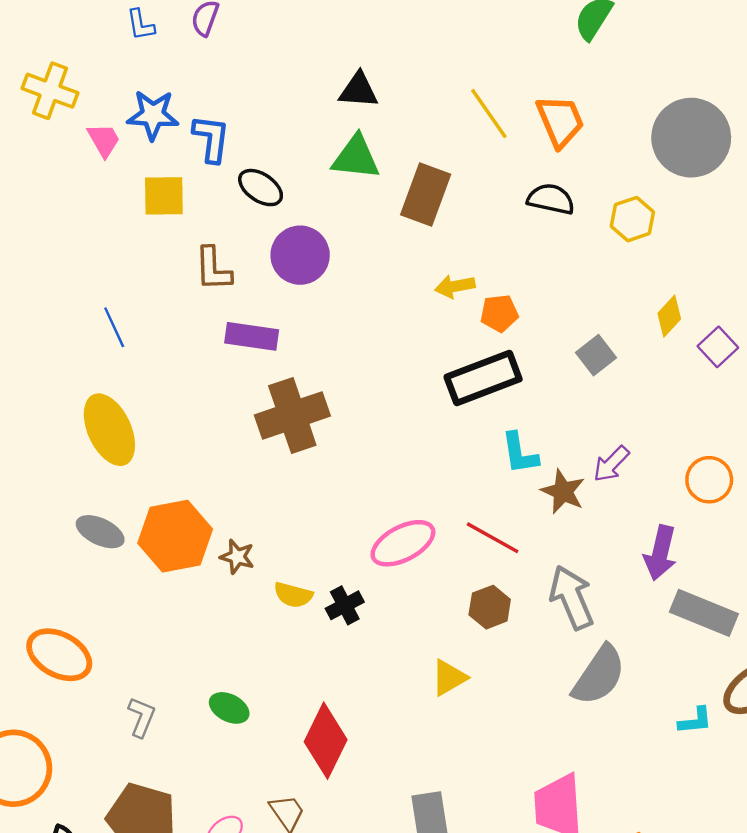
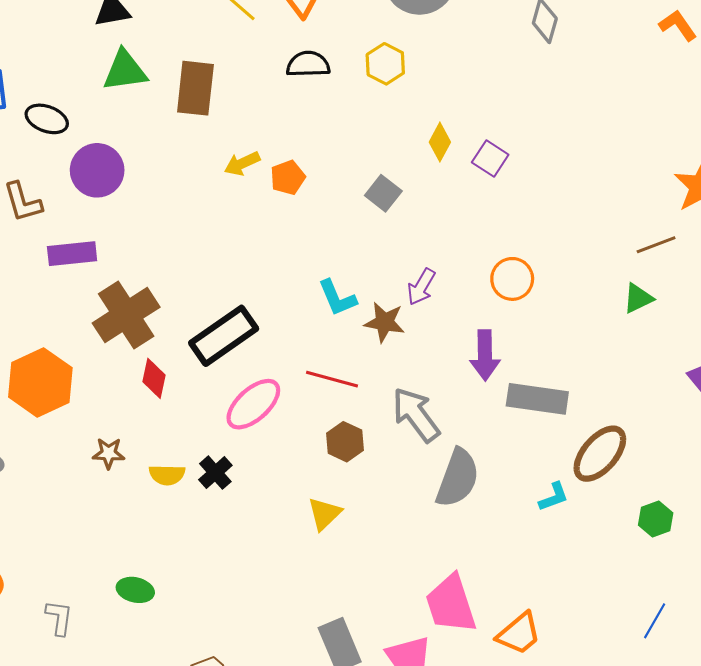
black rectangle: (483, 378) -> (224, 336), moved
orange hexagon: (175, 536) -> (40, 382), moved
red diamond: (326, 741) -> (154, 378), moved, size x0.6

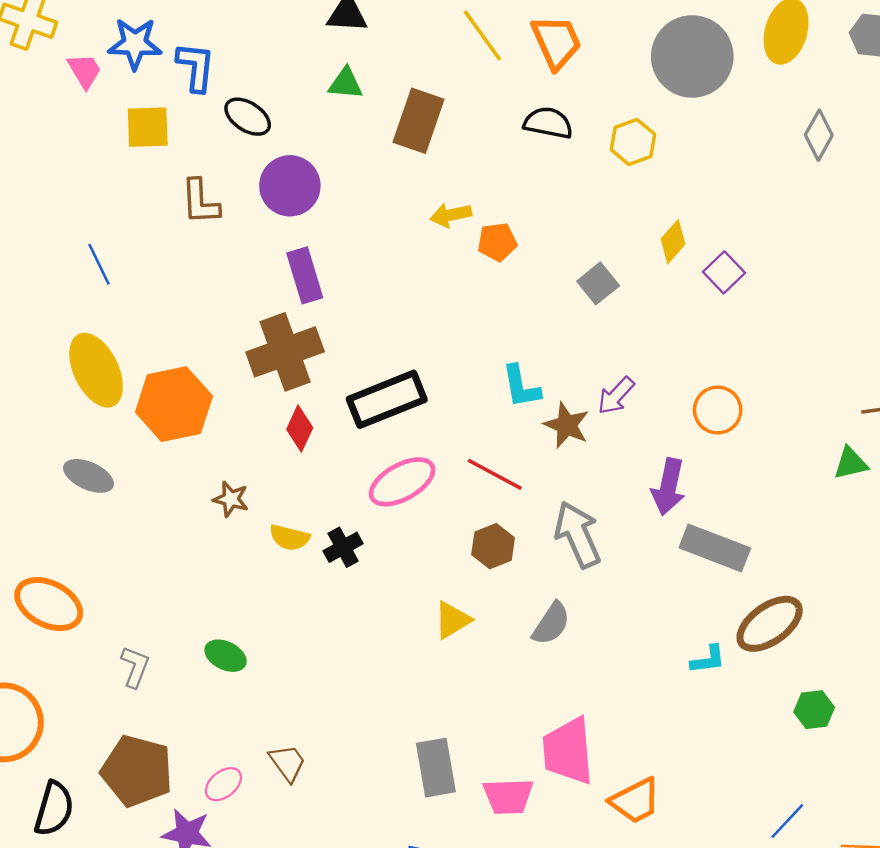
green triangle: (125, 71) -> (346, 84), size x0.7
purple rectangle: (72, 254) -> (305, 275), moved, turned 66
gray semicircle: (458, 478) -> (551, 624), moved, size x0.7

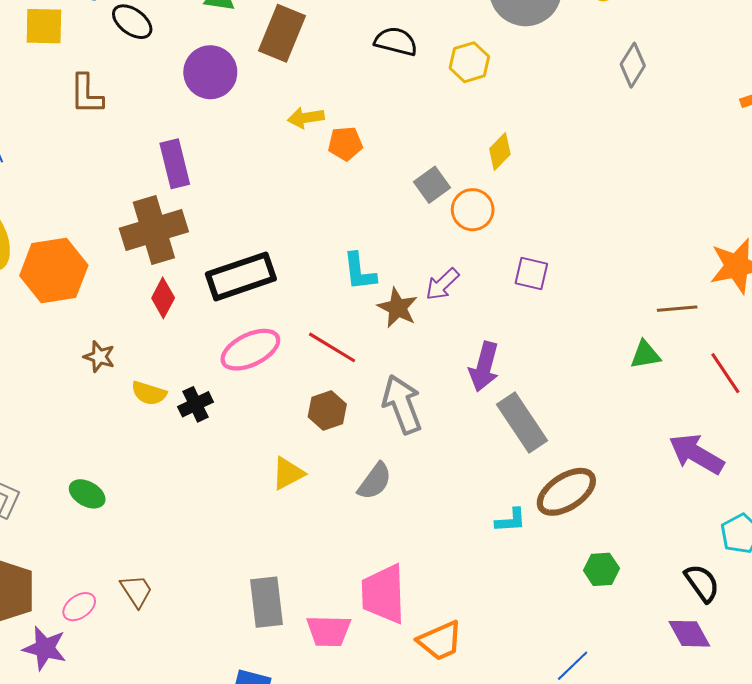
purple circle: (290, 186) -> (210, 72), moved
purple square: (724, 272) -> (531, 273), moved, turned -36
orange circle: (718, 410) -> (473, 210), moved
gray rectangle: (715, 548) -> (522, 423), turned 32

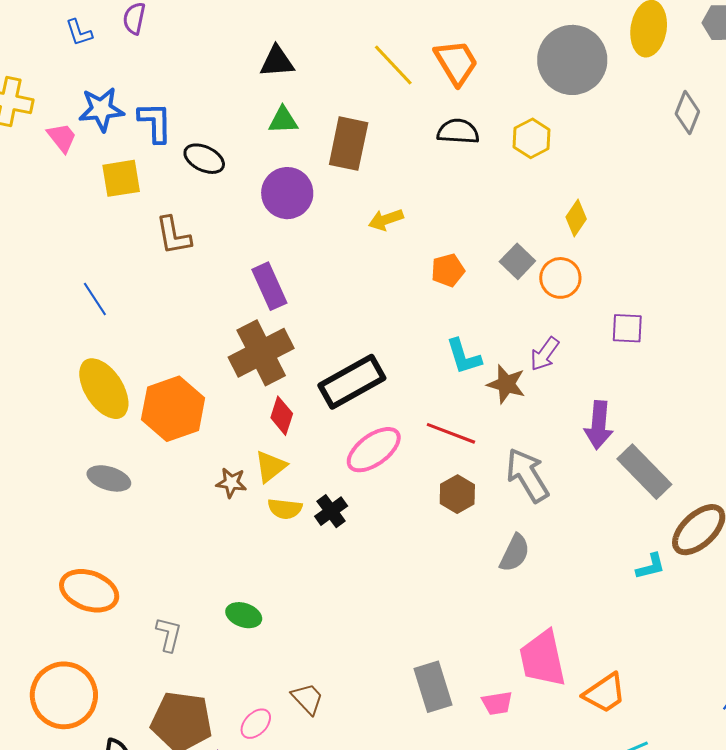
orange pentagon: (345, 144) -> (448, 270), moved
yellow triangle: (288, 473) -> (270, 466), moved
pink trapezoid: (329, 631) -> (497, 703), size x0.7

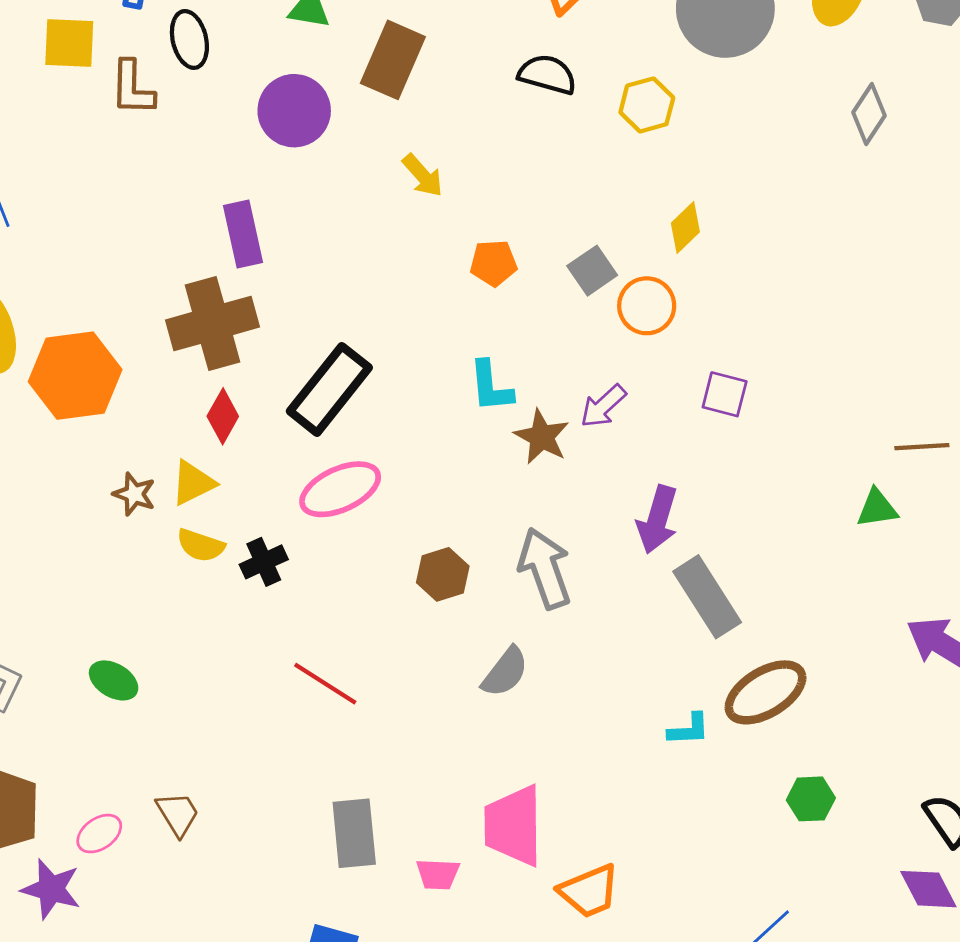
black ellipse: (204, 159) -> (189, 39), turned 39
yellow arrow: (386, 220) -> (423, 175), turned -124
brown L-shape: (173, 235) -> (132, 88), moved
black rectangle: (352, 382) -> (329, 389), turned -34
red line: (451, 433) -> (325, 684), moved

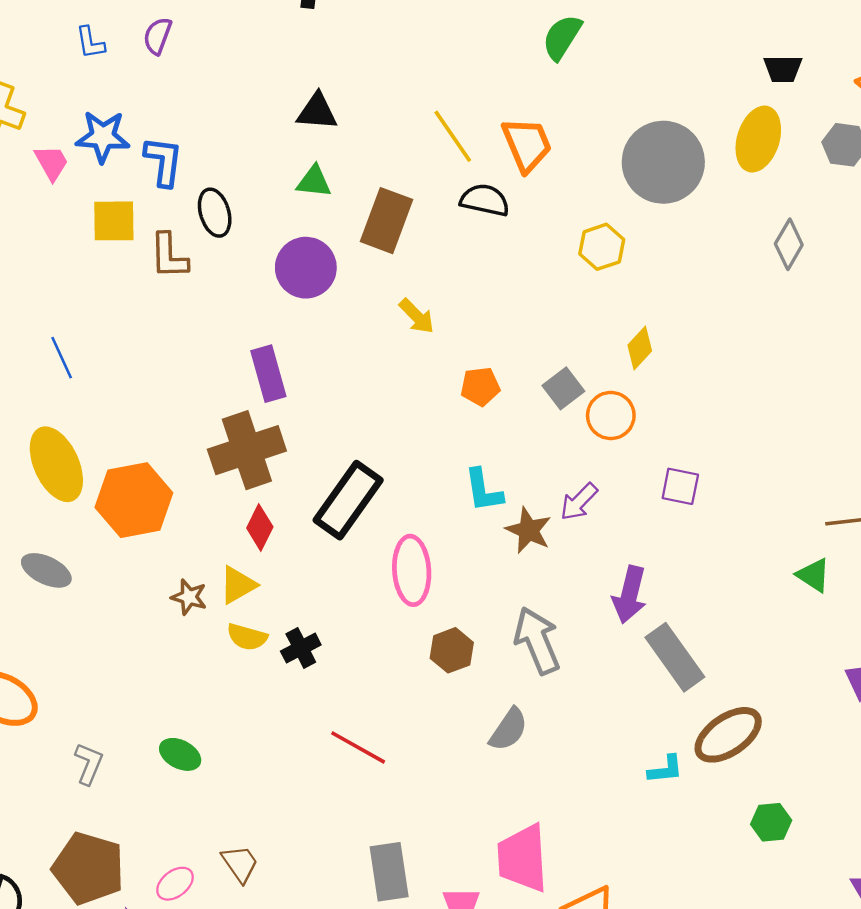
black semicircle: (547, 74) -> (485, 200), moved
pink ellipse: (340, 489) -> (412, 570), moved, turned -66
green triangle: (877, 508) -> (813, 575), turned 45

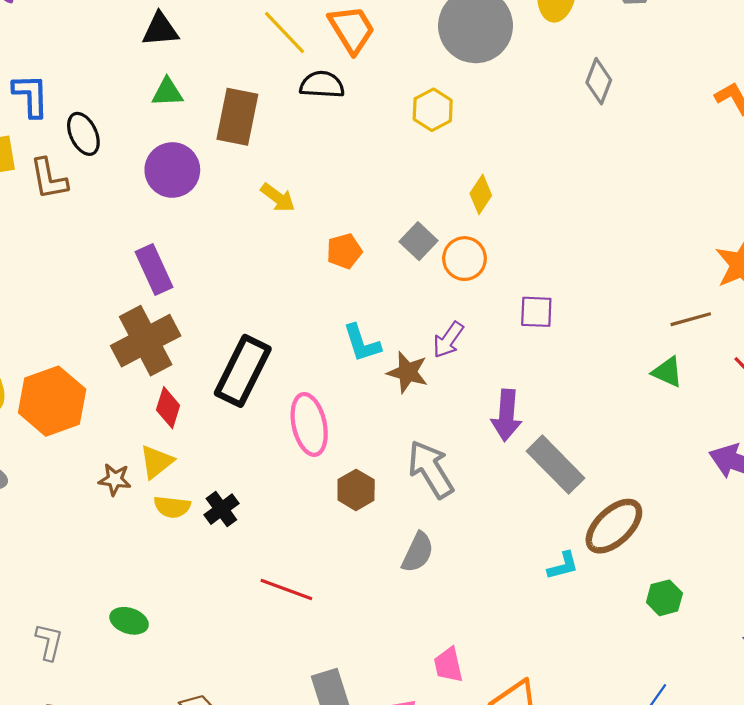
pink trapezoid: (523, 858) -> (448, 665), size x0.6

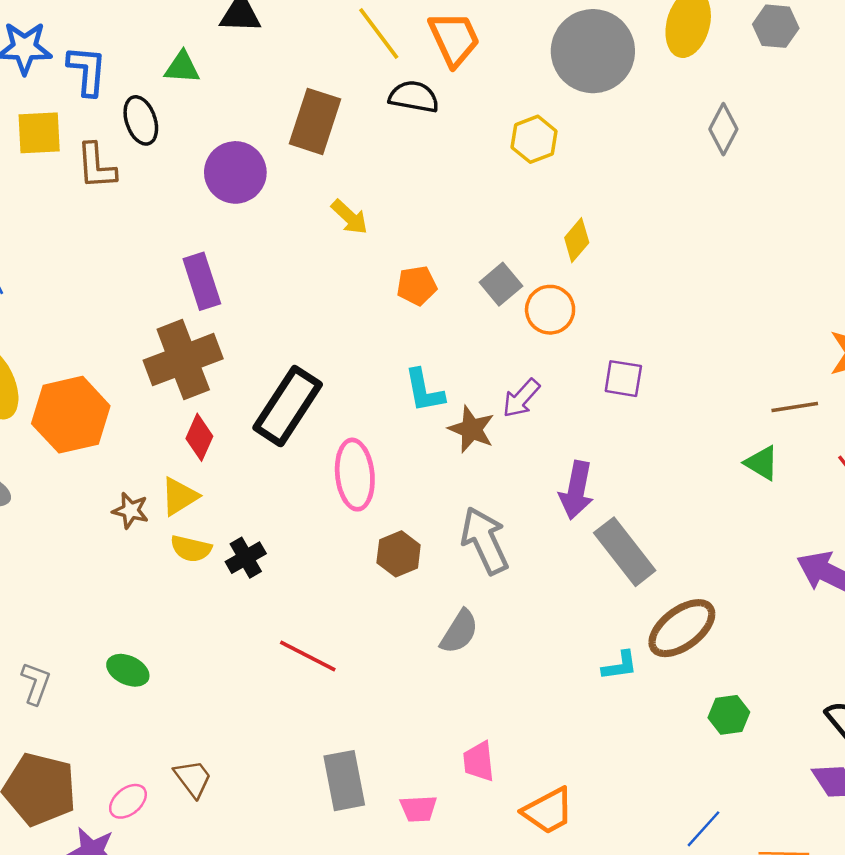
green triangle: (167, 92) -> (182, 67), moved

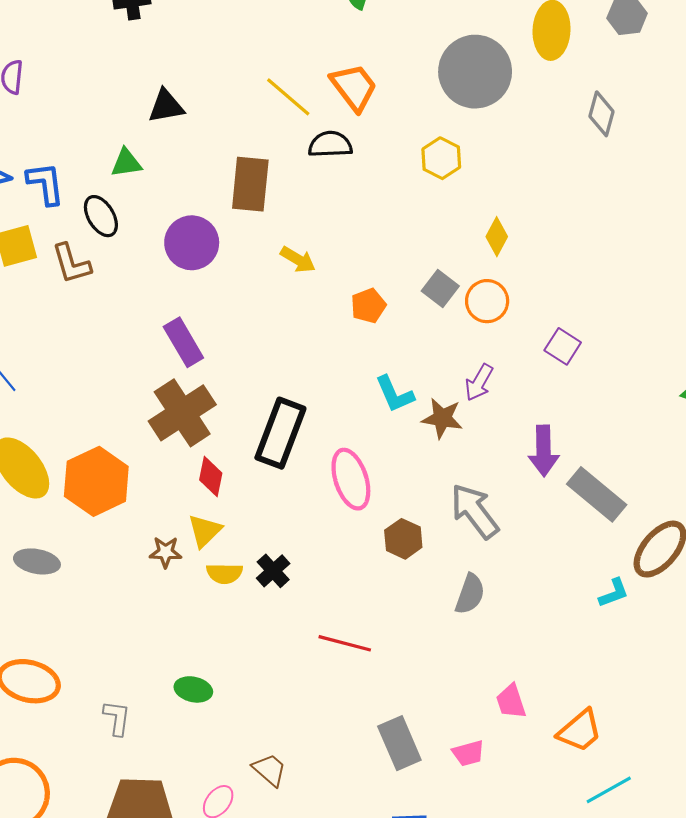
purple square: (623, 379) -> (563, 346), turned 36

